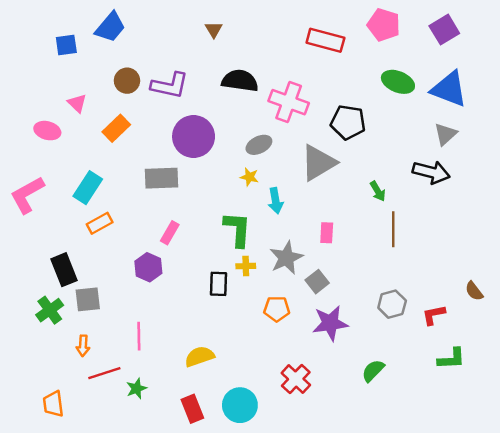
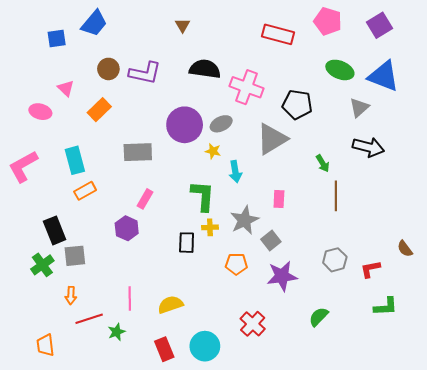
gray triangle: (446, 134) -> (359, 108), moved
purple circle: (194, 137) -> (185, 125), moved
cyan rectangle: (88, 188) -> (75, 160), turned -48
pink line: (139, 336) -> (130, 298), moved

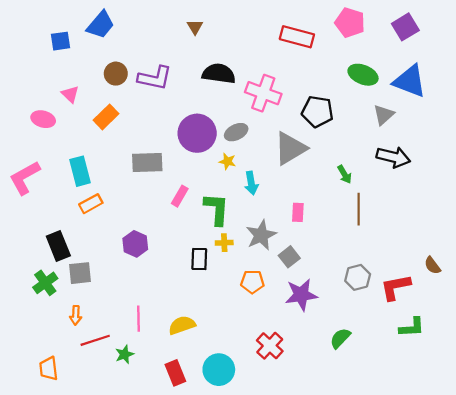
pink rectangle: (145, 199) -> (180, 196), moved
red L-shape: (370, 269) -> (396, 287), size x1.4

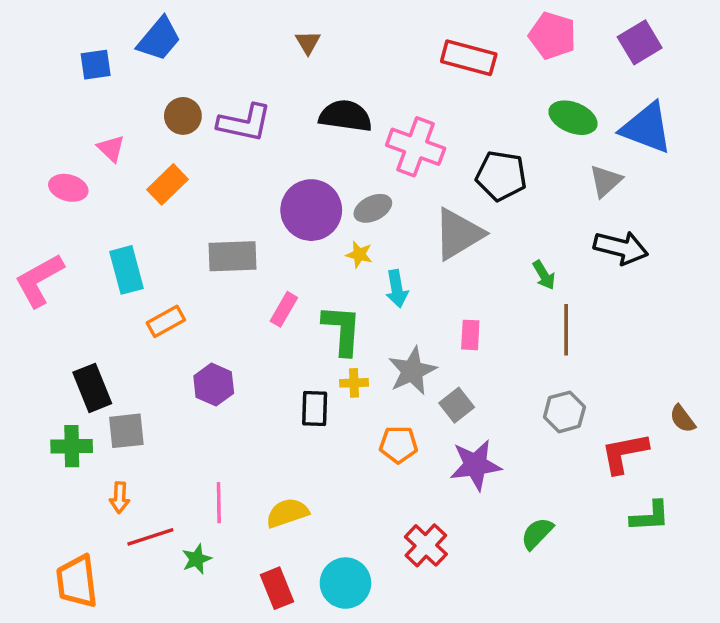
orange rectangle: (91, 204) -> (166, 321), moved
gray hexagon: (358, 277) -> (564, 412), moved
green cross: (45, 283) -> (72, 446), turned 35
orange trapezoid: (49, 369) -> (77, 581), size x1.4

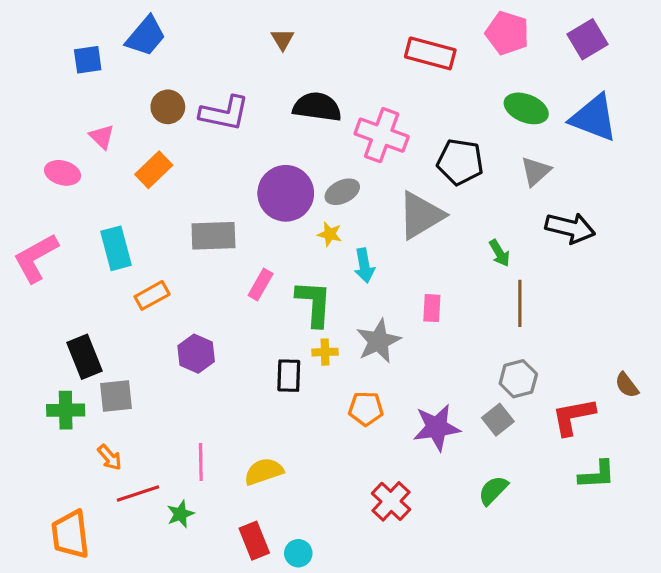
gray triangle: (606, 181) -> (536, 171), moved
gray square: (457, 405) -> (498, 420), moved
orange arrow: (120, 497) -> (110, 457), turned -44
cyan circle: (345, 583) -> (298, 553), moved, size x0.6

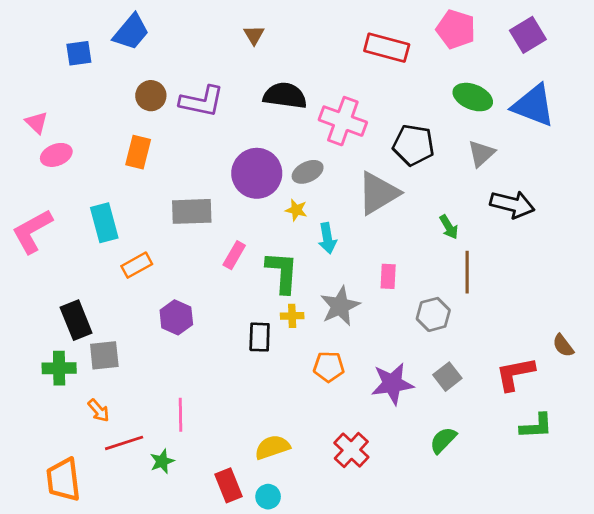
pink triangle: (102, 137) -> (37, 122), moved
orange rectangle: (154, 170) -> (138, 152), turned -32
pink ellipse: (63, 173) -> (56, 155), turned -36
gray hexagon: (518, 379) -> (433, 314), moved
yellow semicircle: (264, 472) -> (272, 447), moved

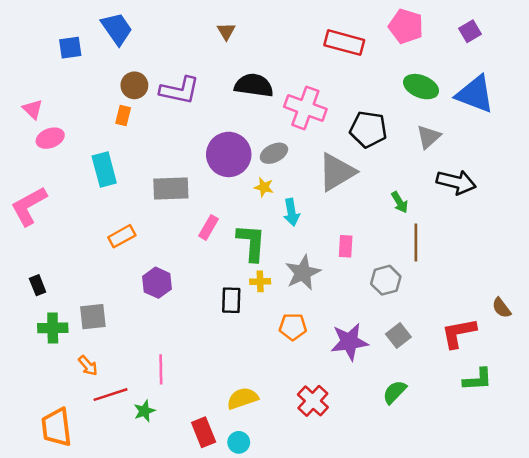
blue trapezoid: (131, 32) -> (117, 29), turned -75
purple square: (528, 35) -> (470, 31), size x0.7
orange rectangle: (138, 152) -> (123, 115), moved, size x0.7
cyan rectangle: (104, 223) -> (104, 170), moved
black rectangle: (76, 320) -> (38, 285), moved, size x0.6

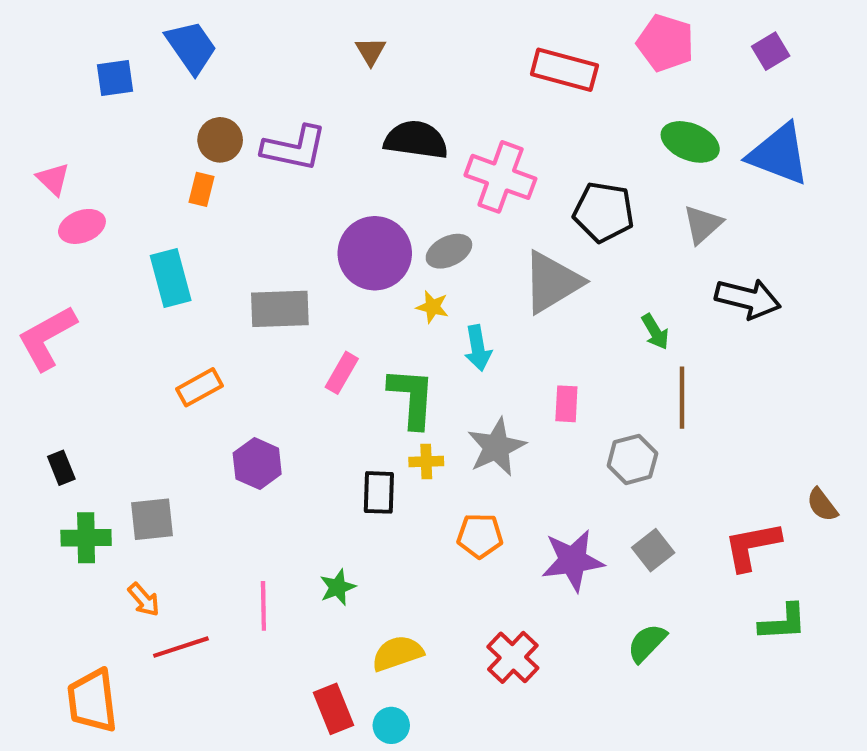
green star: (144, 411) -> (338, 587), moved

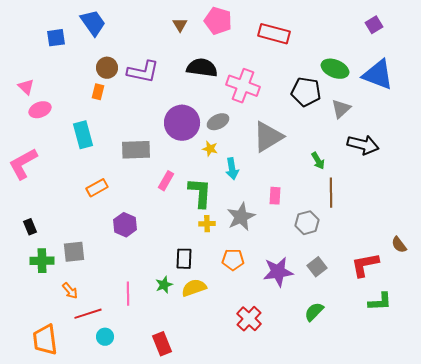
pink pentagon: (665, 43) -> (218, 21), moved
black pentagon: (604, 212) -> (306, 92), moved
black rectangle: (379, 492) -> (184, 259), moved
yellow semicircle: (397, 653) -> (194, 288), moved
cyan circle: (391, 725) -> (105, 337), moved

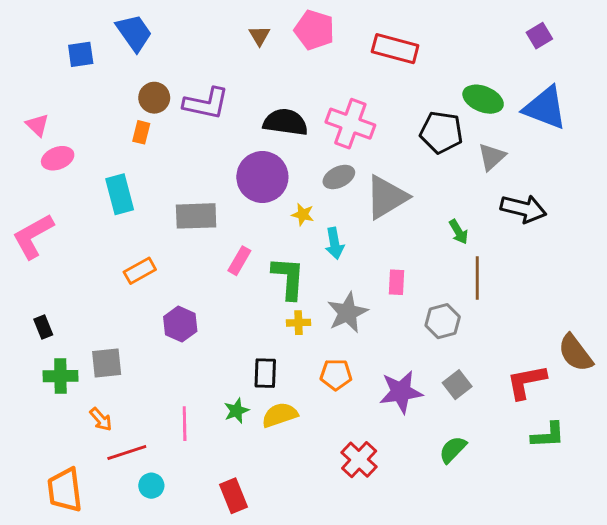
black semicircle: (202, 68) -> (285, 122), moved
gray ellipse: (218, 122) -> (339, 177), moved
brown semicircle: (399, 245) -> (575, 353), size x1.6

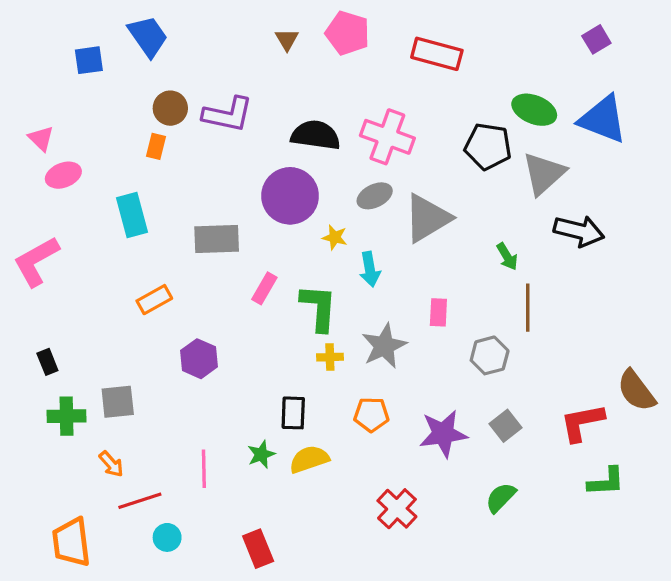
gray triangle: (492, 157) -> (544, 174), size x1.4

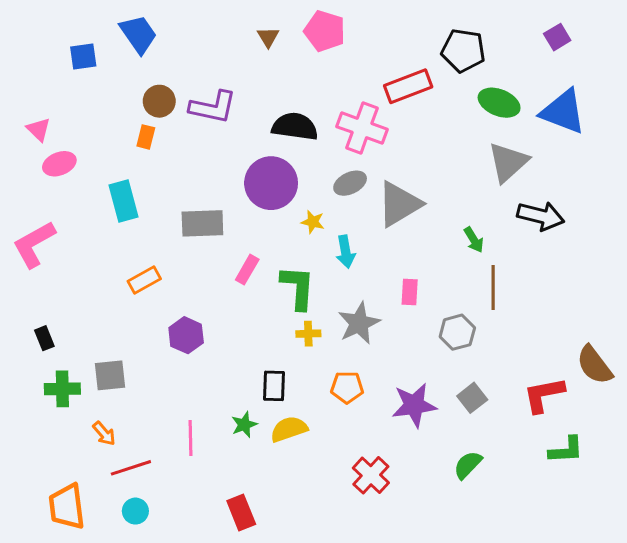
red rectangle: (437, 54) -> (408, 86), moved, turned -36
black pentagon: (488, 146) -> (463, 50), moved
cyan circle: (167, 537) -> (135, 511), moved

